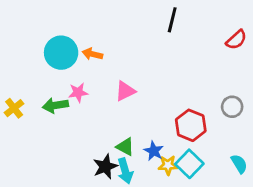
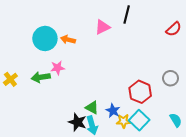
pink triangle: (125, 91) -> (103, 27), moved
black star: (105, 167) -> (77, 122), turned -30

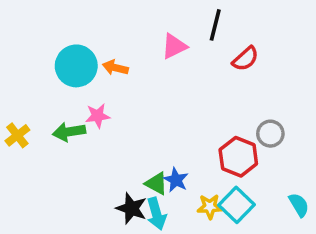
red semicircle: (174, 29) -> (245, 59), moved
gray circle: (170, 78) -> (270, 134), moved
blue star: (113, 111) -> (176, 180), moved

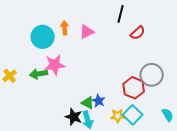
pink triangle: (174, 46) -> (87, 32), moved
orange arrow: (115, 68) -> (65, 28), moved, turned 72
pink star: (98, 116) -> (55, 65), size x1.5
gray circle: (270, 134) -> (152, 75), size x1.5

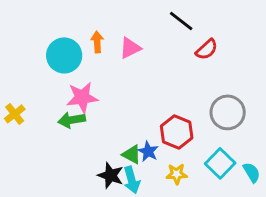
black line: (121, 14) -> (181, 21), turned -66
green arrow: (39, 74) -> (72, 120), moved
red hexagon: (134, 88) -> (177, 132), moved
cyan square: (133, 115) -> (220, 163), moved

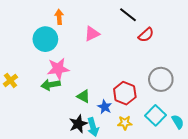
orange arrow: (97, 42) -> (59, 17), moved
green triangle: (132, 154) -> (84, 96), moved
black star: (111, 175) -> (78, 124), turned 30

